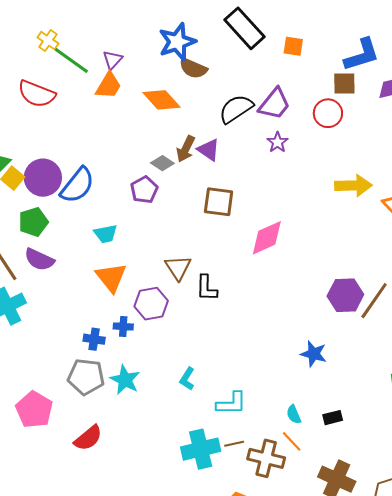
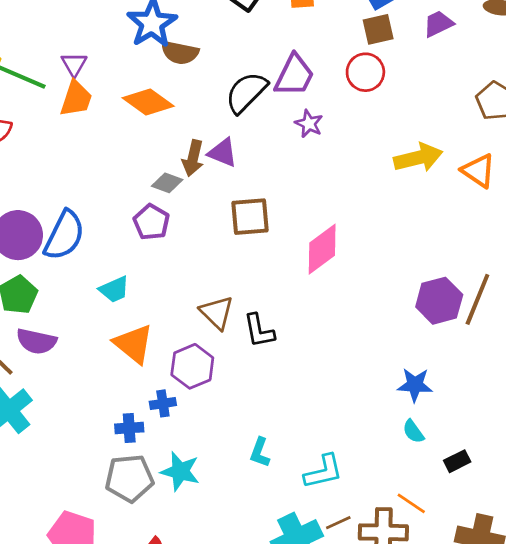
cyan semicircle: (294, 414) -> (413, 431), moved

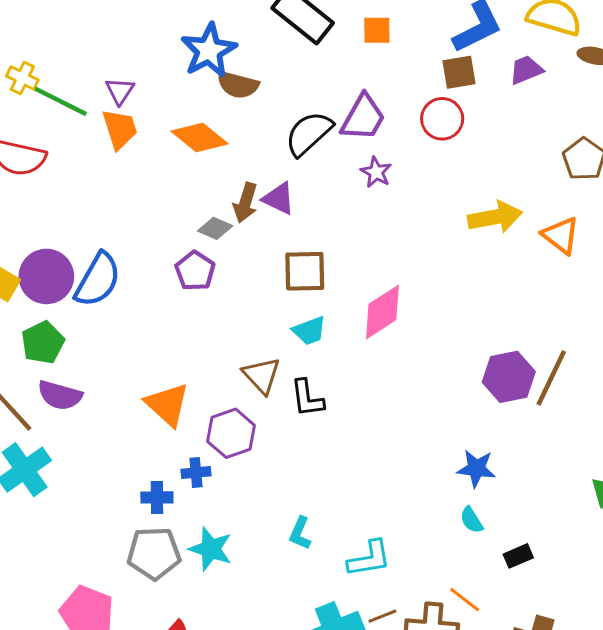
orange trapezoid: (76, 99) -> (120, 129), turned -39
cyan trapezoid: (114, 290) -> (309, 331), moved

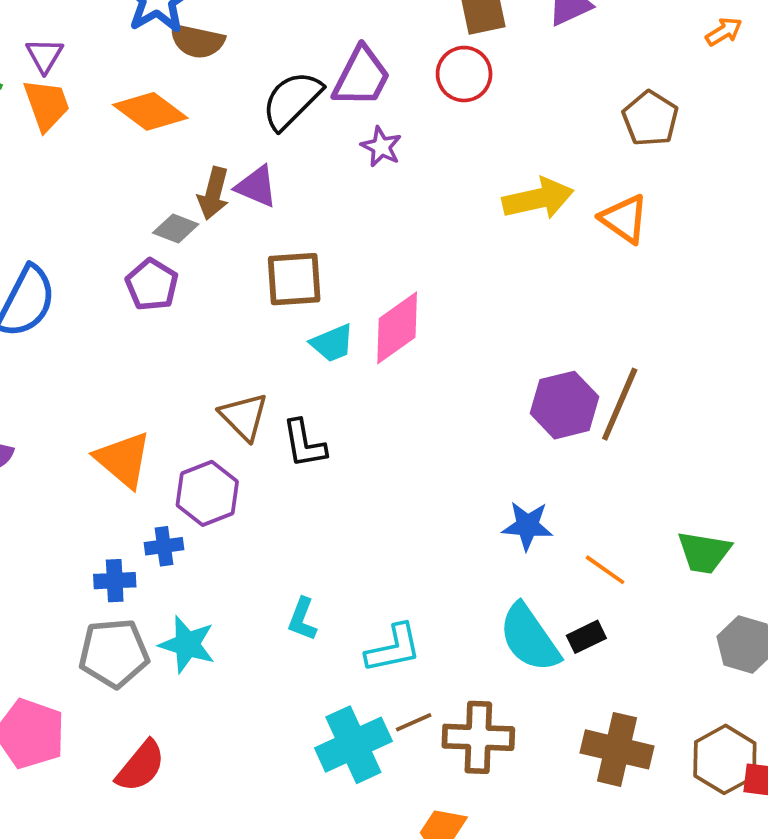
cyan trapezoid: (309, 331) -> (332, 343), moved
cyan semicircle: (472, 520) -> (529, 638), moved, size x2.0
orange line: (465, 600) -> (605, 570), moved

